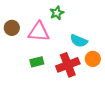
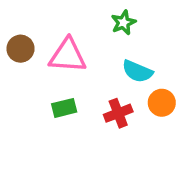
green star: (57, 13) -> (123, 22), moved
red cross: (68, 65) -> (118, 113), size x0.7

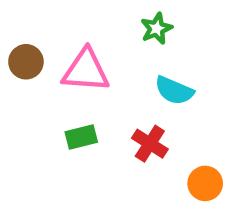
orange circle: (162, 103) -> (205, 183), moved
red cross: (118, 113) -> (150, 144), turned -36

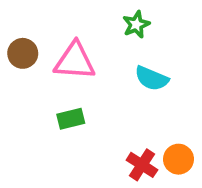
red cross: (150, 144) -> (142, 165), moved

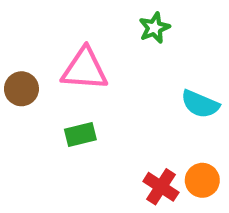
brown circle: (23, 53) -> (21, 89), moved
cyan semicircle: (152, 78) -> (200, 104), moved

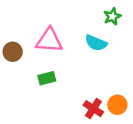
green star: (154, 28) -> (112, 16), moved
cyan semicircle: (200, 104) -> (96, 43), moved

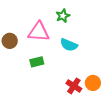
green star: (112, 16) -> (63, 16), moved
cyan semicircle: (96, 43) -> (69, 45), moved

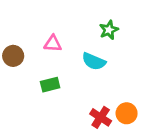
green star: (63, 16) -> (109, 30), moved
pink triangle: (39, 32) -> (53, 44), size x0.6

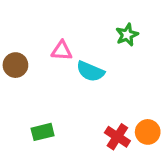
cyan semicircle: (94, 61) -> (90, 71), moved
green rectangle: (50, 85) -> (43, 132), moved

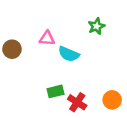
green rectangle: (43, 132) -> (55, 91), moved
red cross: (117, 137) -> (77, 102), moved

